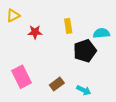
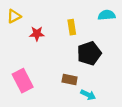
cyan semicircle: (101, 33) -> (107, 15), moved
brown rectangle: (57, 84) -> (70, 79), moved, turned 48

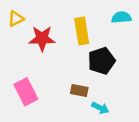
yellow rectangle: (72, 27) -> (82, 31), size x1.5
red star: (37, 34) -> (42, 38), size x1.5

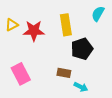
cyan semicircle: (121, 17) -> (98, 14), turned -56
yellow triangle: (16, 19) -> (12, 25), moved

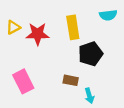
cyan semicircle: (98, 14) -> (108, 15), turned -126
cyan arrow: (81, 87) -> (89, 96), turned 48

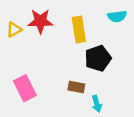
red star: (38, 34) -> (40, 21), moved

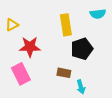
red star: (40, 21) -> (30, 47), moved

